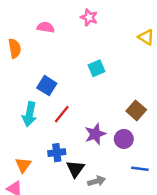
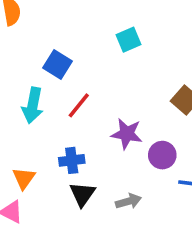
purple star: (95, 134) -> (127, 134), turned 30
purple circle: (124, 139) -> (162, 155), moved
black triangle: (75, 169) -> (82, 194), moved

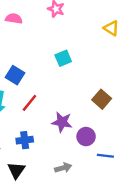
black triangle: (82, 194) -> (16, 170), moved

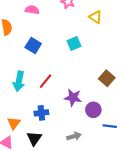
yellow triangle: (111, 28) -> (95, 17), moved
blue square: (15, 75) -> (33, 46), moved

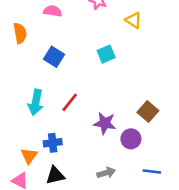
brown square: (107, 78) -> (148, 111), moved
blue cross: (41, 113) -> (53, 143), moved
blue line: (110, 126) -> (152, 171), moved
black triangle: (34, 138) -> (55, 175), turned 42

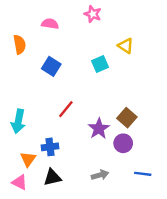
yellow triangle: (134, 20) -> (126, 46), moved
cyan arrow: (36, 102) -> (18, 121), moved
brown square: (148, 111) -> (127, 118), moved
purple star: (105, 123) -> (99, 129), turned 30

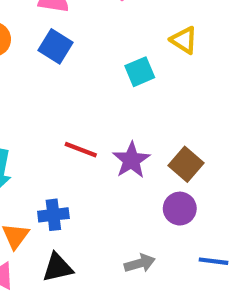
blue square: (51, 66) -> (55, 46), moved
red line: (66, 109) -> (81, 150), turned 72
purple star: (99, 129) -> (131, 160), moved

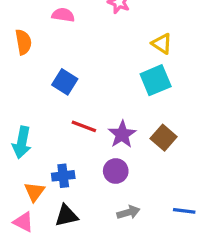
blue square: (55, 46) -> (65, 82), moved
cyan square: (140, 72) -> (156, 80), moved, size x1.4
purple circle: (180, 209) -> (116, 171), moved

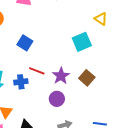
yellow triangle: (162, 44) -> (101, 19), moved
blue cross: (63, 176) -> (21, 82), moved

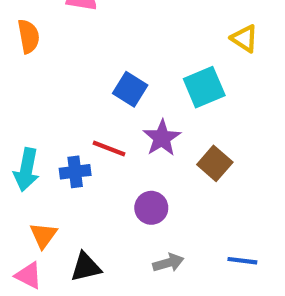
blue square: (25, 43) -> (130, 89), moved
purple star: (61, 76) -> (162, 138), moved

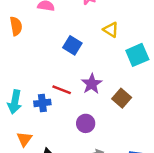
yellow triangle: (244, 38) -> (111, 30), moved
cyan square: (204, 87) -> (137, 55), moved
blue square: (130, 89) -> (72, 45), moved

